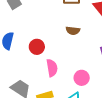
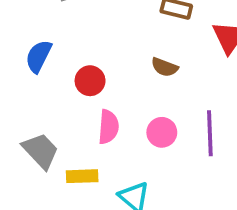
pink circle: (82, 78) -> (162, 132), moved

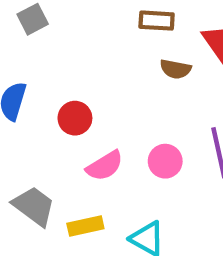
brown semicircle: (165, 67) -> (175, 69), moved
pink semicircle: (108, 127) -> (105, 166), turned 64

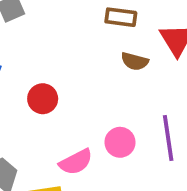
pink semicircle: (105, 166) -> (76, 162), moved

